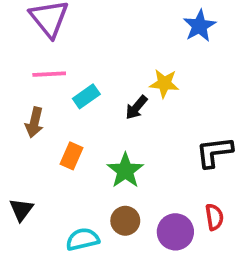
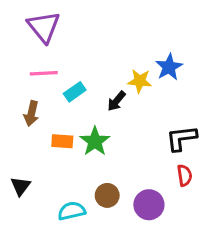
blue star: (200, 26) -> (169, 67), moved
orange rectangle: (71, 156) -> (62, 141), turned 70
green star: (125, 171) -> (95, 141), moved
red semicircle: (214, 217) -> (185, 175), moved

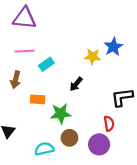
purple triangle: (44, 27) -> (24, 18), turned -45
black arrow: (116, 101) -> (76, 84), moved
green star: (95, 141) -> (61, 114), moved, turned 30
red semicircle: (185, 175) -> (109, 124), moved

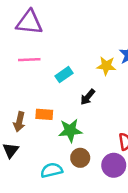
cyan rectangle: (46, 64) -> (64, 75), moved
brown arrow: (16, 80) -> (19, 122), moved

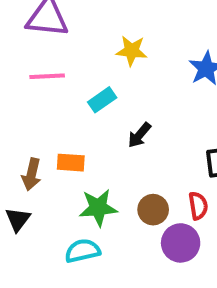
yellow star: (106, 66) -> (132, 51), moved
green star: (70, 130) -> (98, 208), moved
brown circle: (80, 158) -> (153, 210), moved

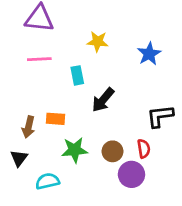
cyan rectangle: (102, 100) -> (77, 75), turned -66
black arrow: (139, 135) -> (103, 100), size x1.4
cyan semicircle: (83, 251) -> (47, 181), moved

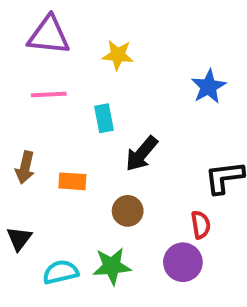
yellow star: (98, 42) -> (118, 55), moved
brown arrow: (28, 127) -> (25, 168), moved
green star: (75, 150) -> (112, 266), moved
brown circle: (113, 151) -> (128, 211), moved

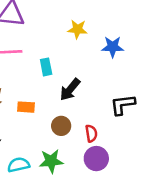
yellow star: (118, 55) -> (77, 29), moved
blue star: (209, 87) -> (113, 47), turned 30
red semicircle: (201, 225) -> (91, 133), moved

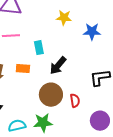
orange rectangle: (26, 107) -> (23, 69), moved
brown circle: (61, 126) -> (51, 95), size x1.5
purple circle: (96, 159) -> (100, 121), moved

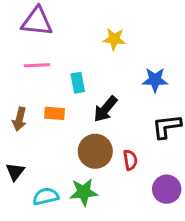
blue star: (92, 32) -> (155, 80), moved

